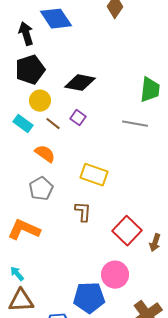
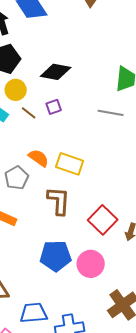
purple square: (78, 118) -> (54, 107), turned 35
orange semicircle: (45, 154) -> (39, 158), moved
brown L-shape: (83, 212) -> (59, 201), size x1.4
blue pentagon: (89, 298) -> (56, 256), moved

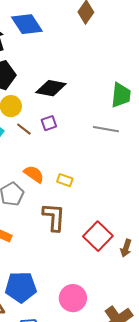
yellow rectangle: (70, 164) -> (65, 180), size x0.6
blue pentagon: (56, 256) -> (21, 287), moved
pink circle: (91, 264) -> (73, 298), moved

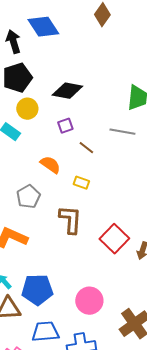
brown line: (24, 129) -> (86, 148), moved
orange semicircle: (34, 174) -> (50, 165), moved

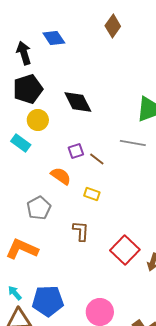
blue diamond: (43, 27) -> (54, 38), size x0.7
black diamond: (67, 91) -> (78, 102), turned 52
purple square: (65, 126) -> (76, 151), moved
brown L-shape: (70, 220) -> (81, 231), size x0.7

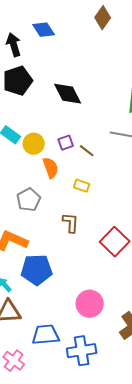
yellow circle: (38, 120) -> (34, 144), moved
orange semicircle: (61, 176) -> (51, 168), turned 35
blue pentagon: (48, 301) -> (37, 270), moved

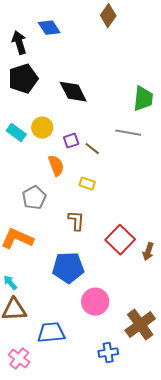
yellow circle: (34, 144) -> (42, 128), moved
blue pentagon: (37, 270) -> (68, 268), moved
blue cross: (82, 351) -> (108, 353), moved, size x0.7

